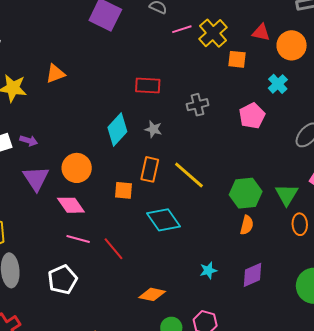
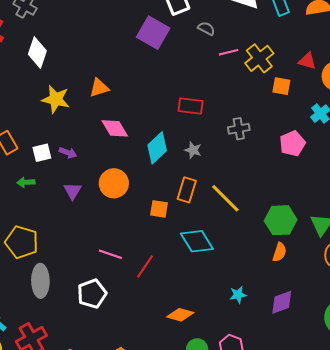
purple triangle: (36, 178) -> (73, 191), size x0.7
pink diamond: (71, 205) -> (115, 128), moved
red line: (113, 249) -> (145, 266), turned 70

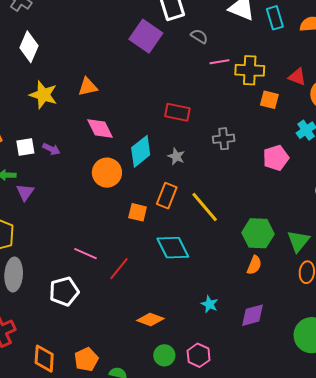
yellow cross: (259, 58) -> (250, 70), turned 36
orange circle: (114, 183) -> (107, 173), moved
purple triangle: (73, 191) -> (25, 192), moved
cyan star: (238, 295) -> (210, 304), turned 30

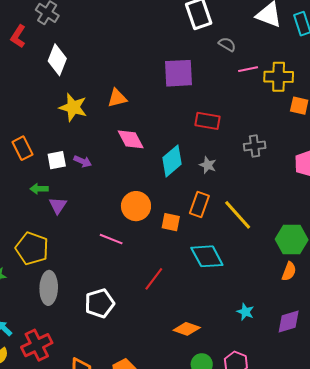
purple square: (146, 36) -> (179, 73), moved, turned -36
orange circle: (107, 173) -> (136, 206), moved
pink line: (86, 254) -> (111, 239), moved

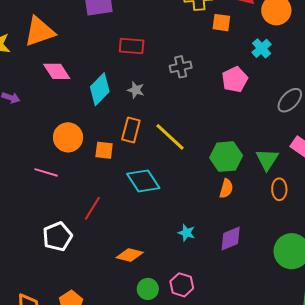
orange triangle: (117, 98) -> (39, 32), size x1.6
white pentagon: (100, 303) -> (58, 236), moved

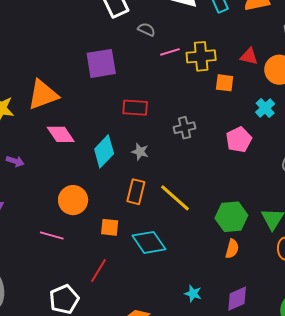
orange square: (104, 150) -> (110, 227), moved

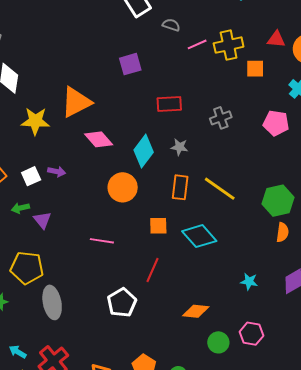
purple square: (101, 63) -> (130, 64), size x0.7
pink pentagon: (239, 140) -> (276, 123), turned -30
orange circle: (73, 200) -> (123, 187), moved

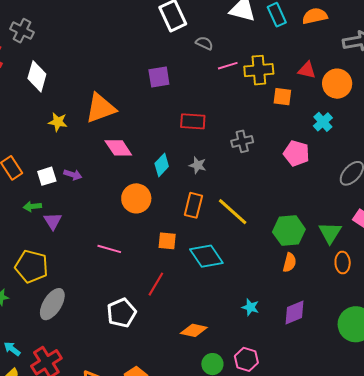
yellow star: (35, 121) -> (58, 122), size x0.7
cyan diamond: (144, 151) -> (162, 165), size x0.7
gray ellipse: (52, 302) -> (52, 304), turned 36

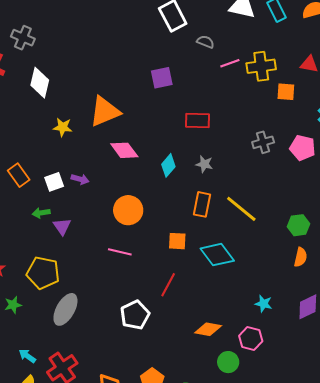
gray cross: (242, 141) -> (263, 142), moved
orange circle: (136, 198) -> (128, 210), moved
green hexagon: (289, 231) -> (298, 225), size x0.7
pink hexagon: (246, 359) -> (251, 339), moved

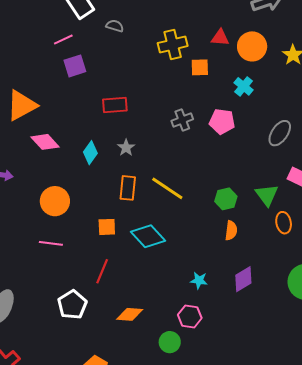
pink line: (230, 63) -> (63, 40), moved
gray star: (204, 164) -> (126, 148), turned 30
orange diamond: (208, 329) -> (130, 314), moved

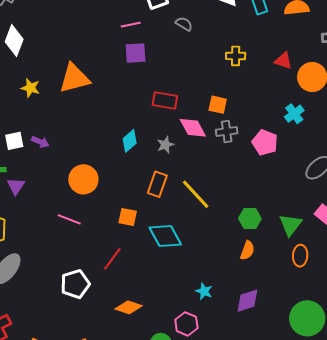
yellow cross: (173, 45) -> (236, 56), size x0.7
orange square: (200, 67) -> (218, 105), moved
pink diamond: (45, 142) -> (193, 128), moved

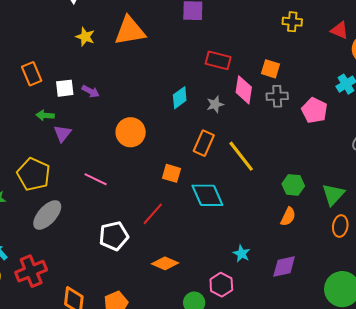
pink diamond: (193, 128) -> (244, 90), turned 32
pink line: (69, 219) -> (96, 179), moved

